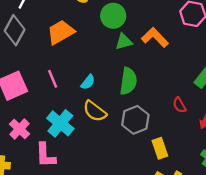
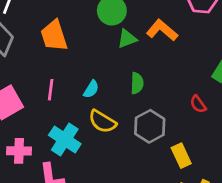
orange trapezoid: (61, 32) -> (54, 36), turned -72
pink line: (53, 79) -> (51, 90), turned 36
green semicircle: (128, 81) -> (137, 83), size x0.7
pink cross: (20, 129) -> (19, 151), turned -36

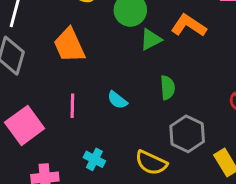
cyan semicircle: (91, 89) -> (117, 100), turned 102
yellow semicircle: (102, 121) -> (151, 163), moved
cyan cross: (65, 140) -> (94, 159), size x0.6

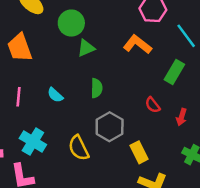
orange L-shape: (189, 26) -> (137, 44), moved
cyan cross: (94, 159) -> (33, 142), size x1.5
yellow semicircle: (151, 163) -> (79, 148), turned 35

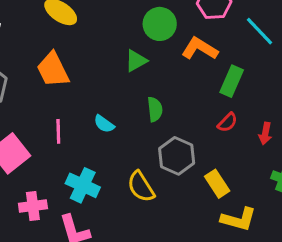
green circle: (71, 23) -> (160, 24), moved
green rectangle: (174, 72) -> (232, 81), moved
red semicircle: (153, 105) -> (227, 122), turned -91

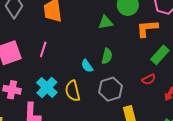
orange L-shape: (200, 49) -> (147, 28), turned -55
cyan semicircle: (104, 124) -> (87, 66), moved
yellow semicircle: (141, 187) -> (73, 91), moved

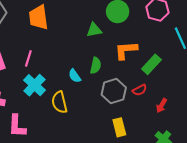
orange L-shape: (147, 28) -> (126, 50), moved
cyan cross: (47, 87) -> (35, 85), moved
gray hexagon: (110, 89) -> (114, 91), moved

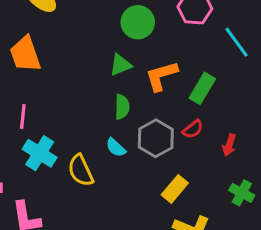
green triangle: (94, 30) -> (121, 65), moved
cyan semicircle: (75, 76) -> (116, 147), moved
yellow rectangle: (119, 127) -> (175, 189), turned 66

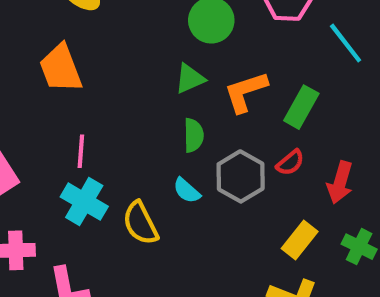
pink line: (23, 116) -> (81, 151), moved
red arrow: (229, 145) -> (340, 182), size x1.4
yellow rectangle: (175, 189) -> (300, 240), moved

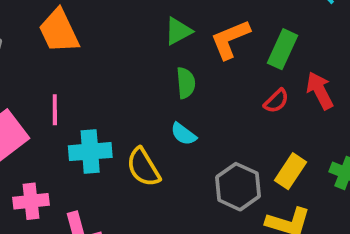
pink line: (81, 151) -> (55, 110), moved
gray hexagon: (241, 176) -> (238, 187), moved
red arrow: (340, 182) -> (320, 91), moved, turned 141
cyan cross: (84, 202) -> (90, 152), turned -30

